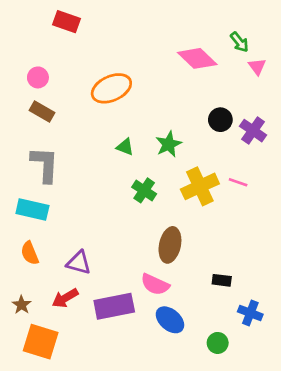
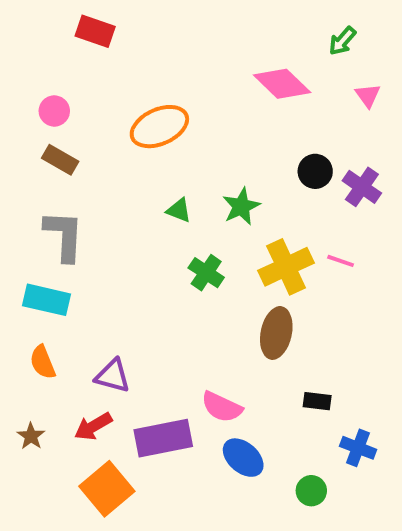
green arrow: (239, 42) -> (342, 41), moved, turned 80
brown ellipse: (170, 245) -> (276, 333), moved
orange square: (41, 342) -> (107, 489), moved, turned 33

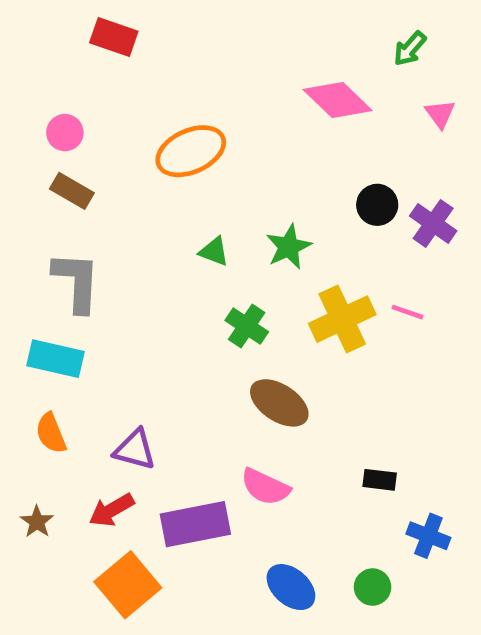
brown ellipse: (276, 333) -> (279, 403), moved, turned -69
blue ellipse: (243, 458) -> (291, 587), moved

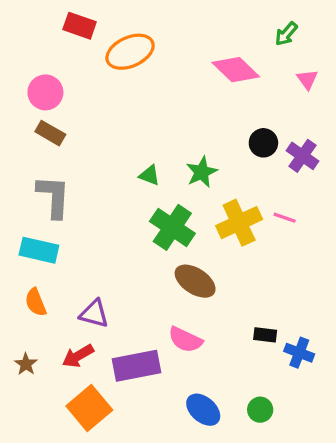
pink circle: (65, 133) -> (45, 92), size x1.4
orange ellipse: (191, 151) -> (130, 52), moved
green cross: (247, 326) -> (172, 227), size x1.5
blue cross: (428, 536) -> (299, 353), moved

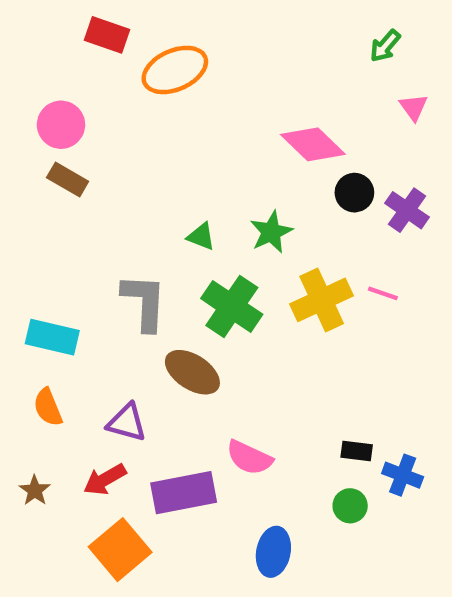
pink diamond: (236, 70) -> (313, 144), moved
gray L-shape: (54, 197) -> (144, 302), moved
brown ellipse: (195, 281) -> (192, 372), moved
blue ellipse: (203, 410) -> (273, 552), turned 60
green circle: (260, 410) -> (350, 506), moved

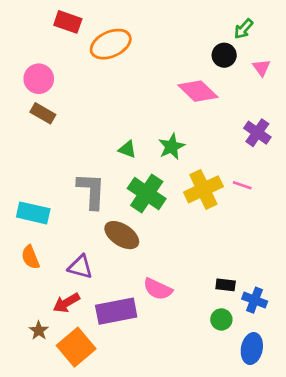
black circle: (354, 193) -> (224, 55), moved
brown star: (35, 490) -> (39, 331), moved
blue ellipse: (273, 552) -> (252, 349), moved

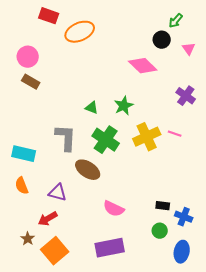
purple rectangle: (116, 311) -> (110, 248), moved

